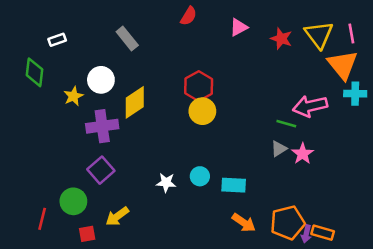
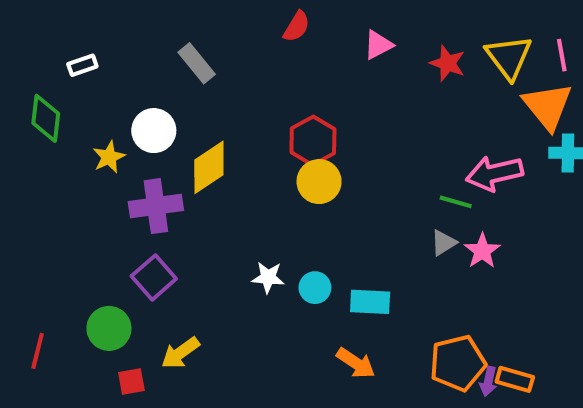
white star: (166, 183) -> (268, 277), moved
red line: (42, 219) -> (38, 351), moved
orange arrow: (244, 223) -> (356, 363), moved

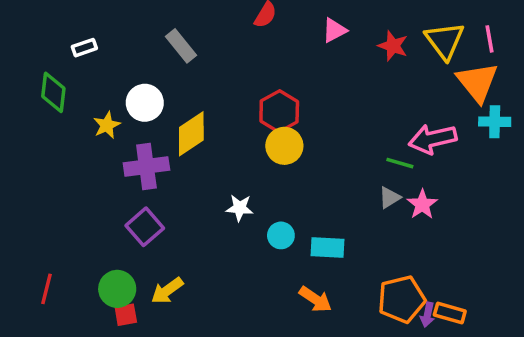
white star: (268, 277) -> (240, 208), moved
green circle: (109, 328) -> (117, 289), moved

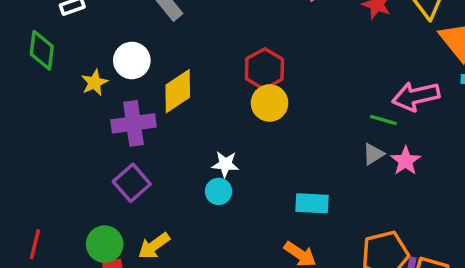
cyan circle: (281, 235) -> (219, 191), moved

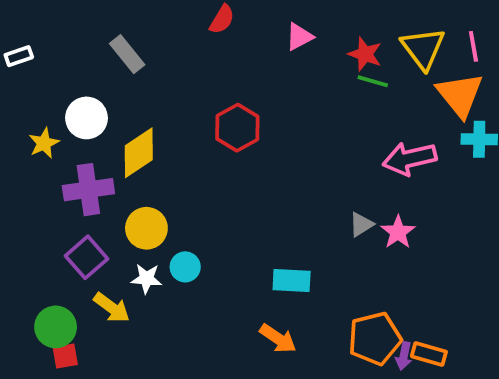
yellow circle: (270, 103) -> (146, 228), moved
green line: (383, 120) -> (373, 81), moved
white star: (225, 164) -> (146, 279), moved
yellow arrow: (154, 246) -> (112, 308), moved, turned -108

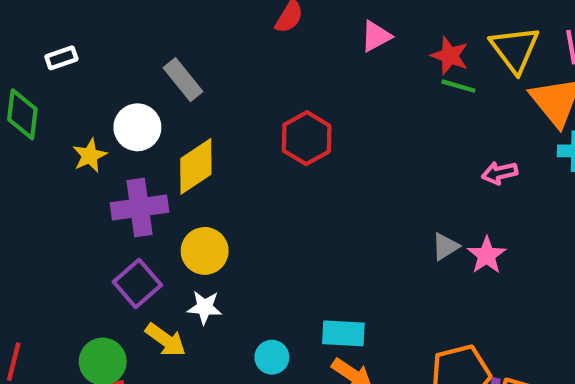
gray rectangle: (127, 54) -> (183, 80), moved
pink arrow: (410, 159) -> (500, 173), size x0.6
cyan circle: (185, 267) -> (272, 357), moved
cyan rectangle: (292, 280) -> (343, 333), moved

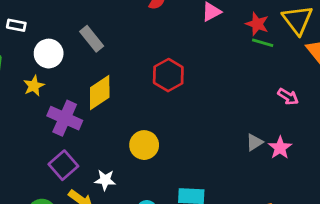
white rectangle: (61, 58) -> (16, 25), turned 30
white circle: (137, 127) -> (49, 54), moved
pink arrow: (500, 173) -> (288, 97), turned -135
purple cross: (140, 208) -> (65, 118), turned 32
yellow circle: (205, 251) -> (144, 145), moved

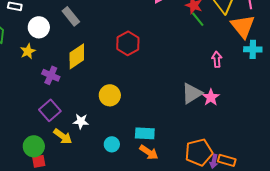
green line: (263, 43) -> (198, 19), turned 35
pink arrow: (288, 97) -> (217, 59), turned -126
purple cross: (65, 118) -> (51, 75), size x0.7
gray triangle: (254, 142) -> (192, 93), size x1.6

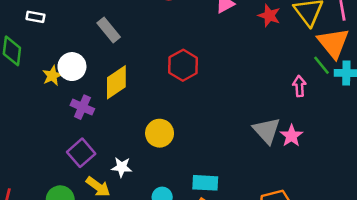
green line: (198, 19) -> (322, 65), moved
white circle: (39, 27) -> (72, 67), moved
gray triangle: (192, 93) -> (267, 131), turned -40

